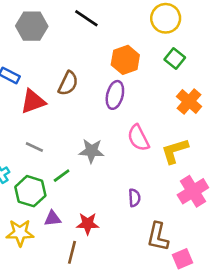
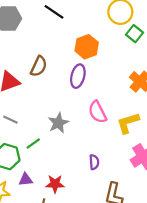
green square: (175, 59) -> (134, 34), moved
gray star: (92, 151) -> (58, 123), turned -30

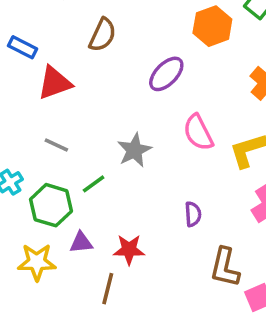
orange hexagon: (87, 47) -> (212, 26), moved
brown semicircle: (39, 66) -> (102, 35), moved
purple ellipse: (78, 76) -> (166, 74), turned 30

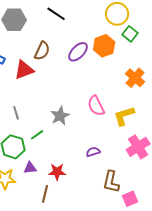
purple ellipse: (166, 74) -> (78, 52), moved
red triangle: (55, 83) -> (24, 70), moved
gray line: (56, 145) -> (16, 113), turned 48
purple semicircle: (193, 214) -> (93, 152), turned -104

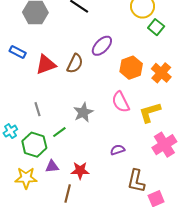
orange hexagon: (104, 46) -> (131, 68), moved
brown semicircle: (42, 51) -> (75, 63), moved

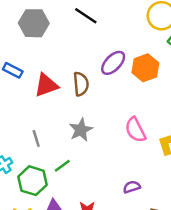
brown semicircle: (75, 63) -> (81, 84), turned -30
orange hexagon: (131, 68) -> (145, 68), moved
gray star: (83, 112) -> (81, 130), moved

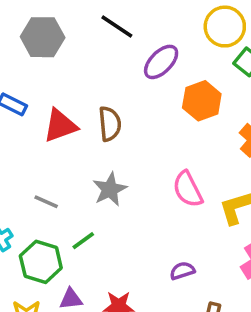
purple ellipse: (113, 63) -> (161, 62), moved
gray line: (36, 139) -> (46, 202), turned -49

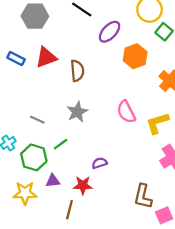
red triangle: (60, 126) -> (46, 57), moved
purple semicircle: (182, 271) -> (99, 163), moved

